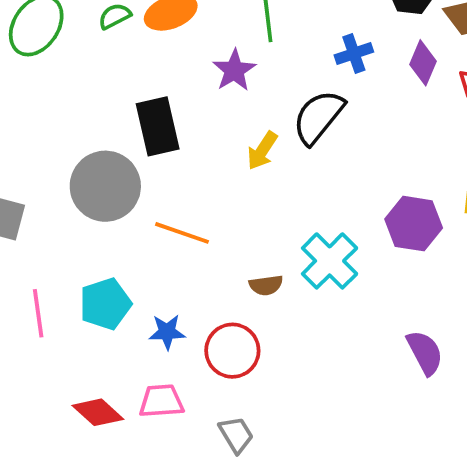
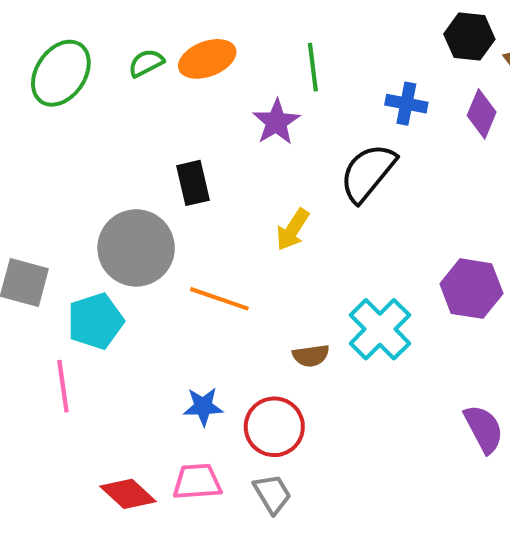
blue cross: (354, 53) -> (406, 104), turned 30
black rectangle: (158, 126) -> (193, 183), size x0.7
yellow arrow: (262, 151) -> (293, 230), moved
cyan pentagon: (105, 304) -> (95, 321), moved
gray trapezoid: (236, 435) -> (272, 494), moved

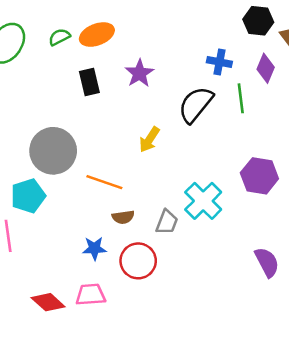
green line: (313, 67) -> (241, 98), moved
black rectangle: (193, 183) -> (89, 82), moved
brown semicircle: (311, 356) -> (123, 217), moved
gray trapezoid: (272, 494) -> (167, 222), moved, turned 52

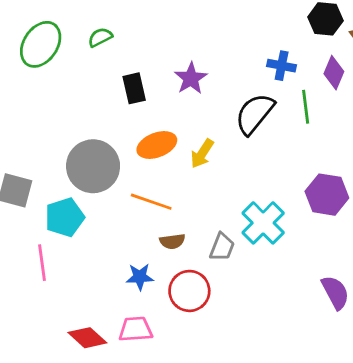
orange ellipse: (97, 35) -> (157, 145), moved

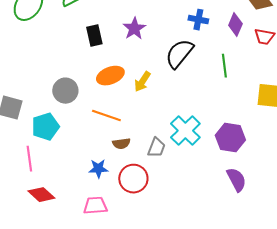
green line: (306, 107) -> (224, 66), moved
gray circle: (93, 166) -> (65, 91), size x0.7
purple hexagon: (327, 195) -> (230, 138), moved
red diamond: (87, 338) -> (41, 195), moved

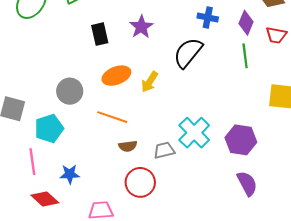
green line: (224, 66) -> (245, 56), moved
gray trapezoid: (156, 148) -> (164, 150), turned -125
blue star: (98, 169) -> (70, 174), moved

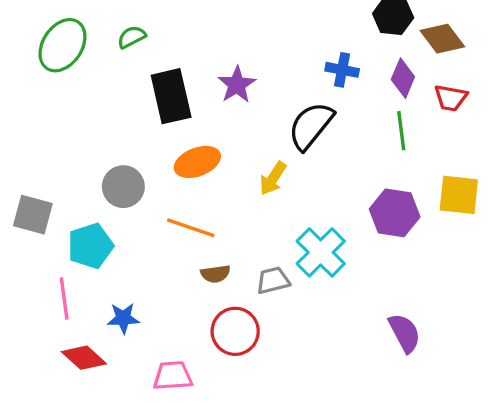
black rectangle: (100, 34) -> (171, 96), size x1.5
yellow arrow: (150, 82) -> (273, 178), moved
purple hexagon: (241, 140) -> (395, 213), moved

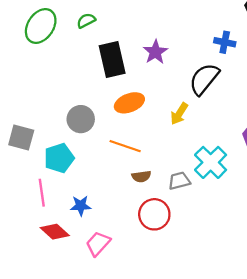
pink trapezoid: (173, 376) -> (98, 244), moved, turned -44

